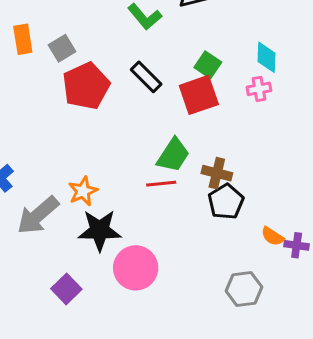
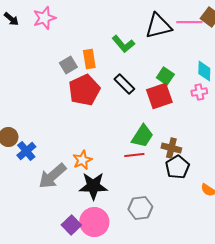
orange rectangle: (23, 39) -> (89, 59), moved
pink circle: (136, 268) -> (94, 222), moved
gray hexagon: (244, 289) -> (140, 208), moved

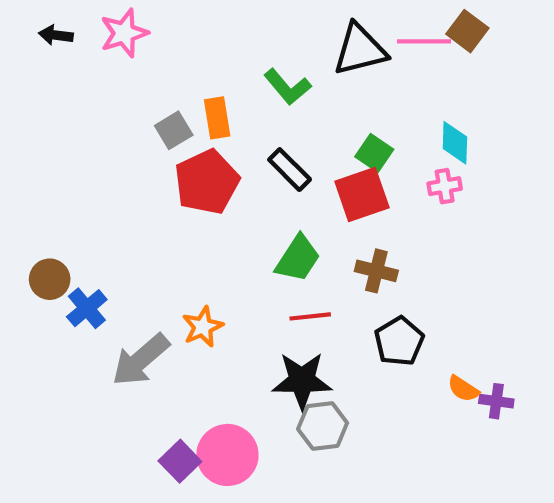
black arrow: (11, 19) -> (56, 35), turned 147
green trapezoid: (142, 136) -> (298, 259), moved
brown cross: (171, 148) -> (376, 271), moved
black star: (93, 186) -> (302, 381), moved

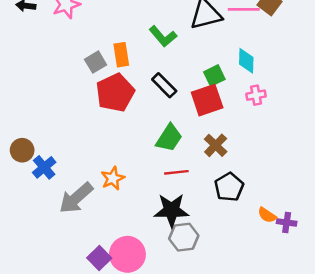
cyan diamond: (455, 143) -> (246, 61), moved
green square: (374, 153) -> (214, 76), turned 30
brown cross: (376, 271) -> (216, 145), turned 30

